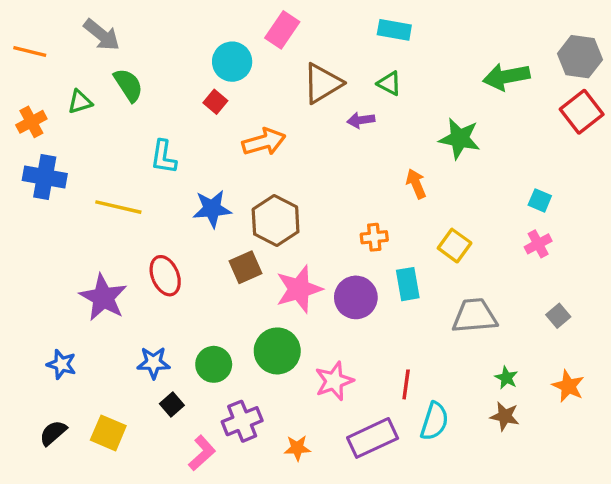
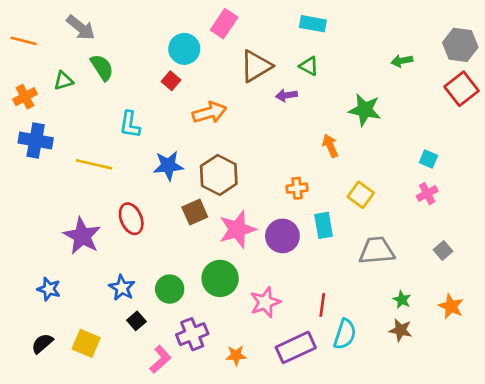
green arrow: (506, 77) -> (402, 61), size x0.6
blue star: (153, 363) -> (122, 288), turned 30

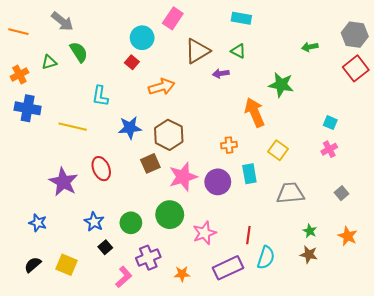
orange arrow: (330, 146) -> (255, 112), size x1.6

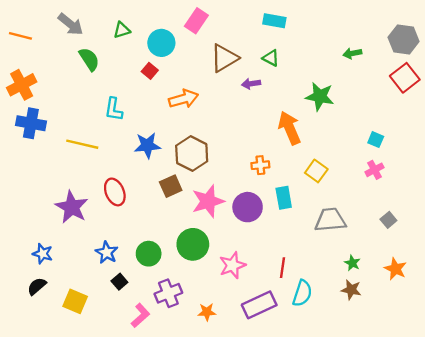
green triangle: (49, 62) -> (122, 30), moved
orange cross: (19, 75) -> (22, 85), size x1.4
black semicircle: (33, 265) -> (37, 286), moved

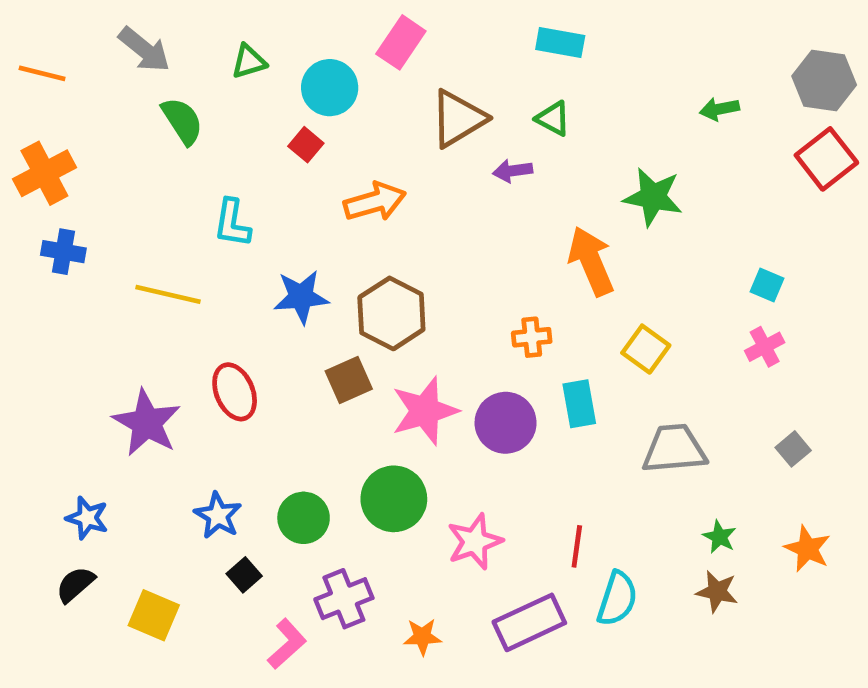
blue cross: (31, 123) -> (63, 252), size x0.7

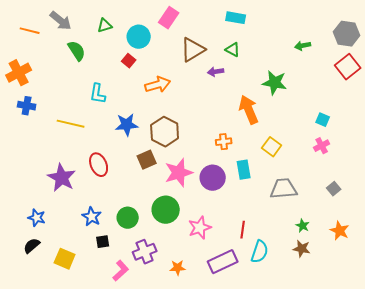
orange line: (42, 73) -> (30, 31), moved
black square: (244, 575) -> (103, 242), turned 32

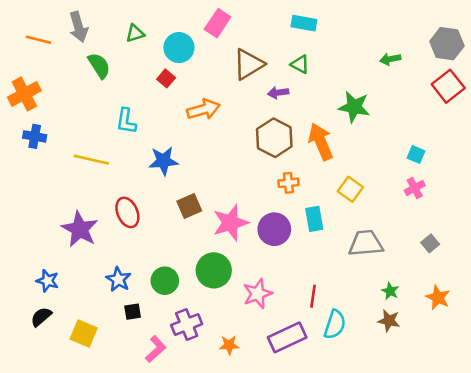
gray arrow: (61, 21) -> (78, 27), turned 35
brown hexagon: (165, 132) -> (274, 138), moved

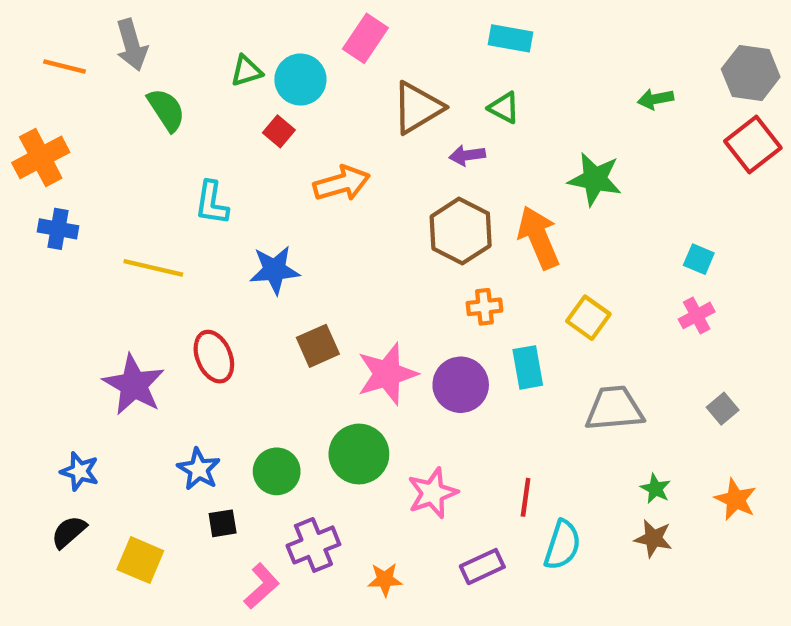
green triangle: (135, 33) -> (246, 71), moved
purple rectangle: (287, 337) -> (482, 567), size x0.7

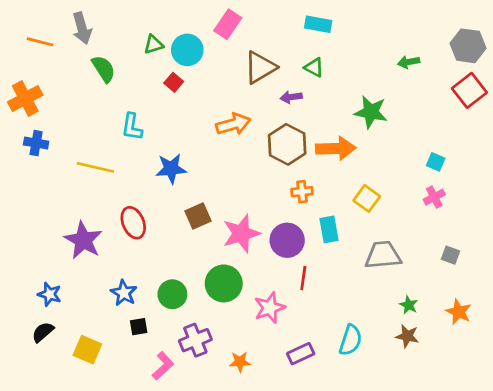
orange arrow: (342, 183) -> (233, 124), moved
orange arrow: (539, 238) -> (336, 148), turned 111
gray square: (723, 409) -> (450, 255), turned -30
red line: (526, 497) -> (303, 278), moved

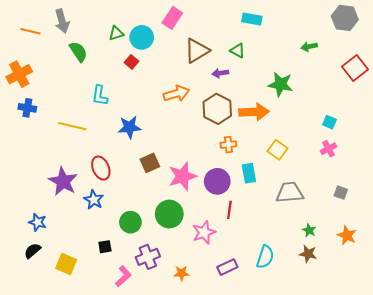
cyan rectangle: (318, 24) -> (252, 19), moved
gray hexagon: (468, 46) -> (345, 18), moved
blue star: (124, 293) -> (94, 200), moved

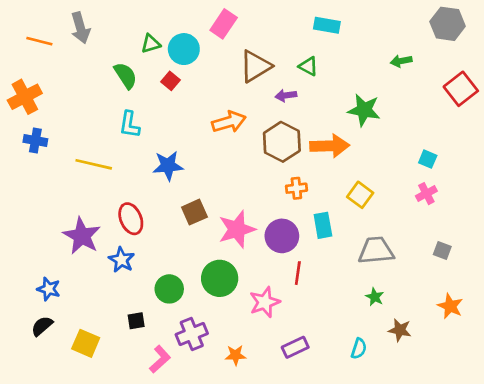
green semicircle: (78, 52) -> (125, 76), moved
green star: (309, 230) -> (375, 297), moved
cyan semicircle: (265, 257) -> (359, 349), moved, size x0.7

